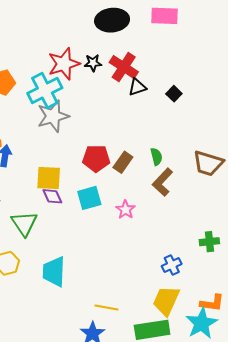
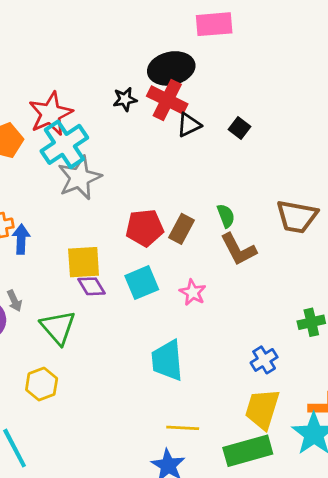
black ellipse: (112, 20) -> (171, 68), moved
red star: (64, 64) -> (51, 114), moved
brown L-shape: (163, 182) -> (238, 249), turned -64
cyan trapezoid: (54, 272) -> (167, 360), moved

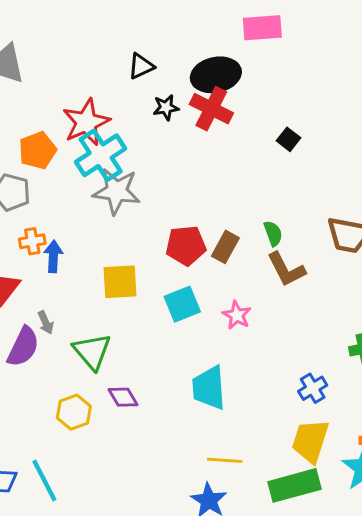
black triangle: (189, 125) -> (141, 66), moved
gray star: (80, 178) -> (117, 191), turned 30
purple diamond: (91, 286) -> (123, 397), moved

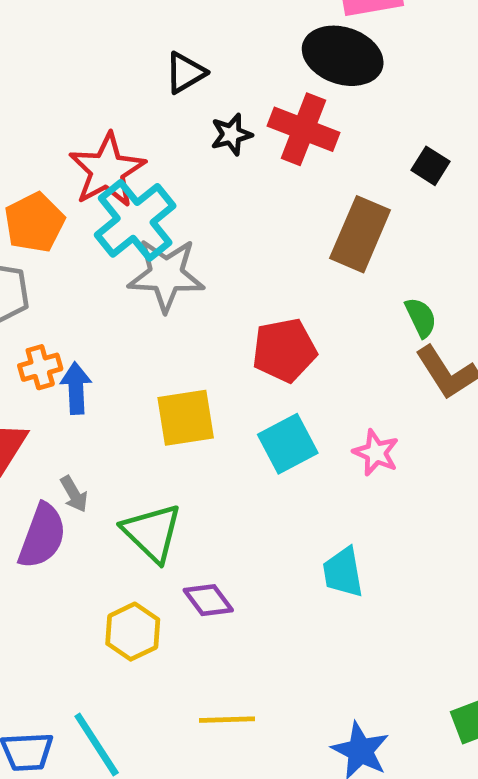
black ellipse: (216, 75) -> (343, 56), moved, turned 36
brown rectangle: (225, 247) -> (360, 234), moved, size x1.4
cyan trapezoid: (209, 388) -> (343, 572), size x0.7
yellow line: (225, 460) -> (227, 720), moved

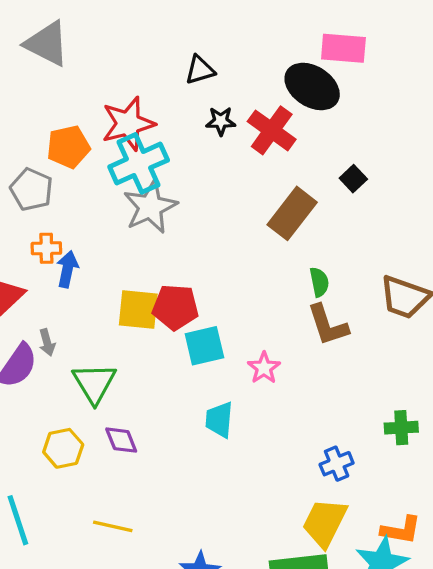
gray star: (166, 275) -> (150, 207), turned 30
red pentagon: (284, 350) -> (175, 307), moved
cyan trapezoid: (343, 572) -> (219, 420), moved

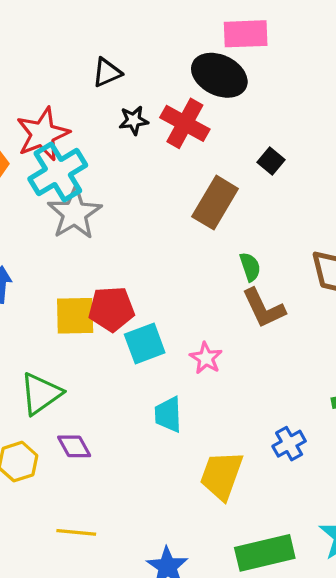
green triangle: (94, 383) -> (41, 394), turned 33
yellow trapezoid: (325, 523) -> (221, 475), moved

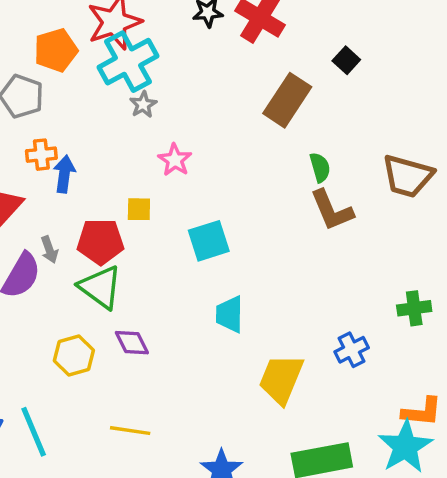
gray star: (75, 213) -> (143, 105), size x0.5
red pentagon: (111, 309) -> (100, 242), moved
yellow square: (75, 316) -> (139, 209), size x0.6
pink star: (206, 358) -> (175, 160), moved
green triangle: (41, 394) -> (100, 287), turned -51

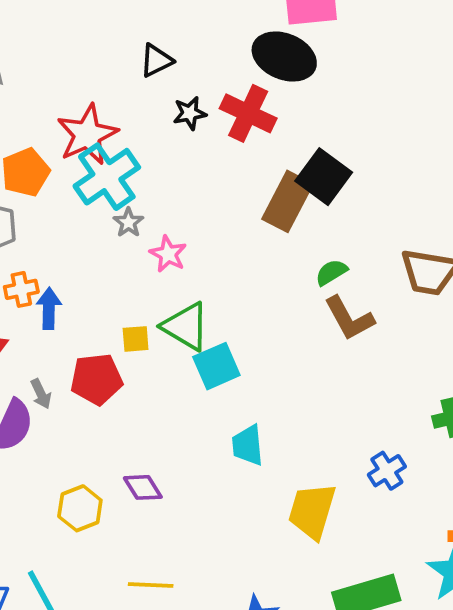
black square: (346, 60) -> (324, 177), moved, size x1.8
pink star: (175, 160) -> (168, 254), moved
green semicircle: (320, 167) -> (331, 272), turned -100
green triangle: (100, 287) -> (186, 326), moved

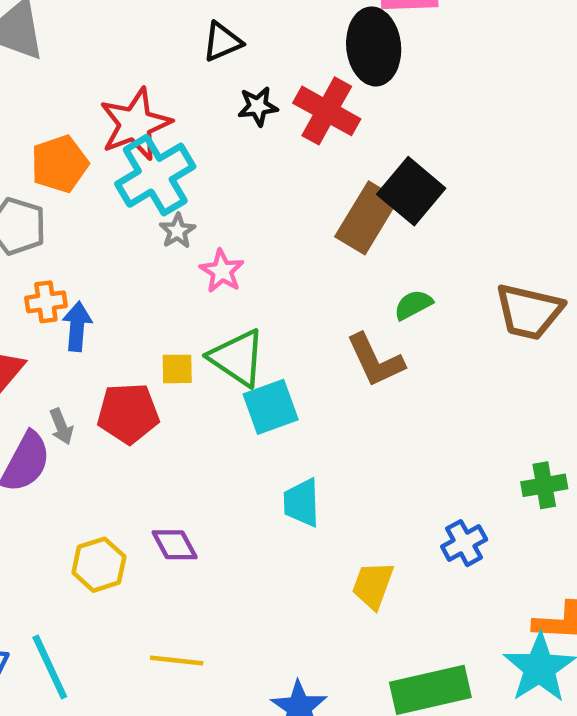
black ellipse: (284, 56) -> (374, 46), turned 58
brown L-shape: (349, 318) -> (375, 360), moved
yellow trapezoid: (312, 511) -> (373, 585), size x0.7

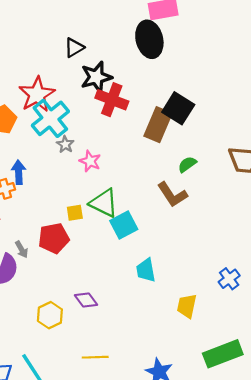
black star: (258, 106) -> (96, 77), size x1.6
red cross: (327, 111) -> (112, 100), moved
blue arrow: (77, 326) -> (19, 172), moved

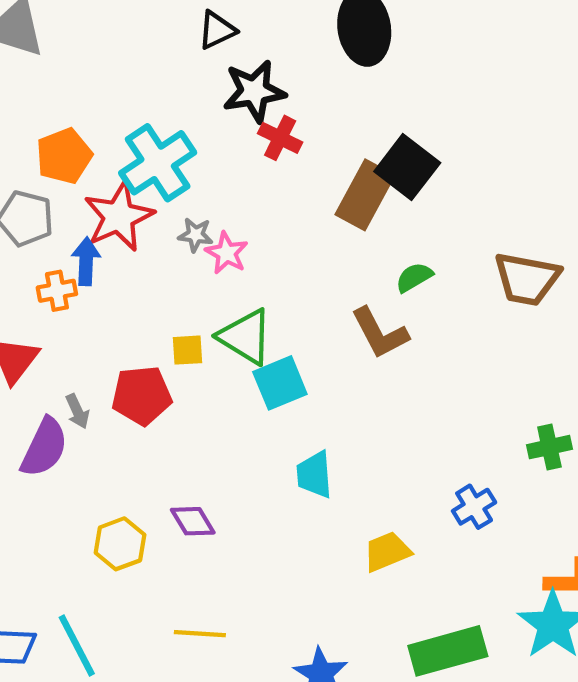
red star: (37, 94) -> (119, 216), moved
red cross: (112, 100) -> (280, 138), size x0.7
gray star: (65, 144) -> (195, 235), moved, turned -30
yellow trapezoid: (187, 306) -> (387, 552), turned 50

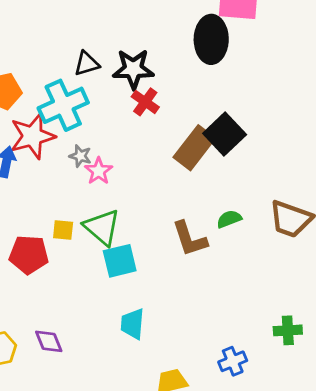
black triangle: (217, 30) -> (87, 64), moved
green semicircle: (414, 277) -> (229, 219), moved

